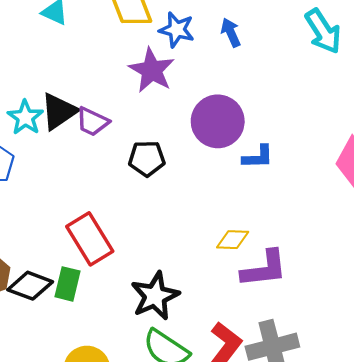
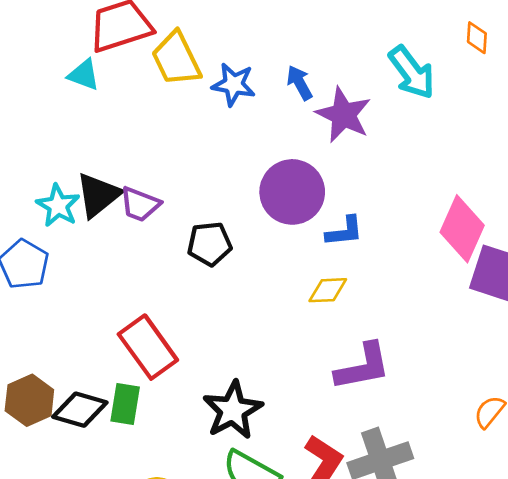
purple star: (152, 70) -> (343, 115), moved
yellow diamond: (233, 240) -> (328, 290), moved

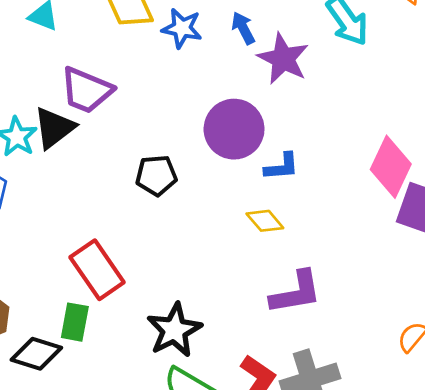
purple trapezoid: (140, 204) -> (86, 90), moved, size x1.4
yellow diamond: (328, 290) -> (265, 221), turned 51
black diamond: (80, 410) -> (36, 354), moved

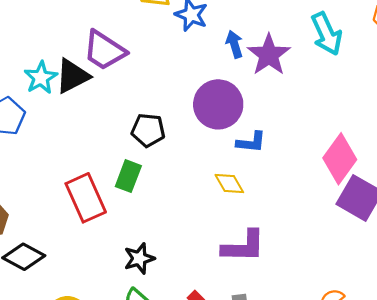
blue arrow: (243, 28) -> (234, 44), moved
green rectangle: (75, 322) -> (128, 176), moved
black star: (174, 330) -> (139, 258), size x0.7

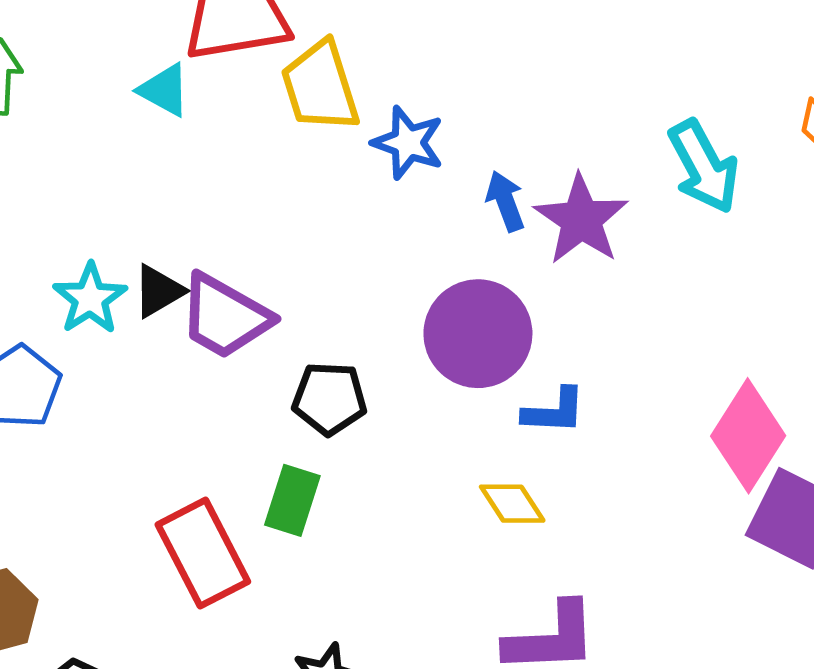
purple trapezoid: (104, 50) -> (225, 317), moved
black triangle: (72, 76) -> (159, 291), size x0.7

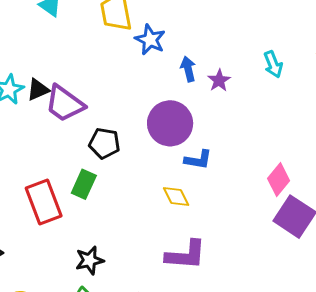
cyan arrow: (704, 167) -> (273, 64), size x0.7
purple star: (581, 219) -> (219, 80), size x0.6
pink diamond: (748, 436) -> (279, 180), size x0.7

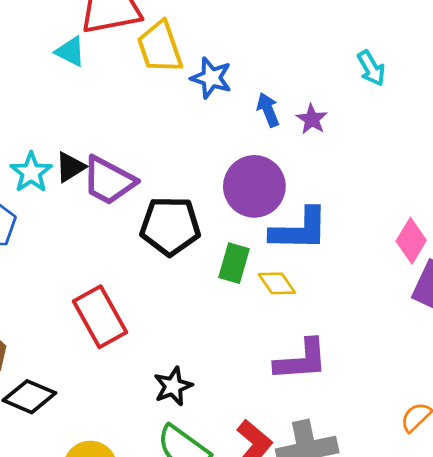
cyan arrow: (273, 64) -> (371, 68), moved
black pentagon: (104, 143) -> (170, 226), size x1.4
blue L-shape: (198, 160) -> (299, 230), size x1.6
green rectangle: (84, 184) -> (234, 263), moved

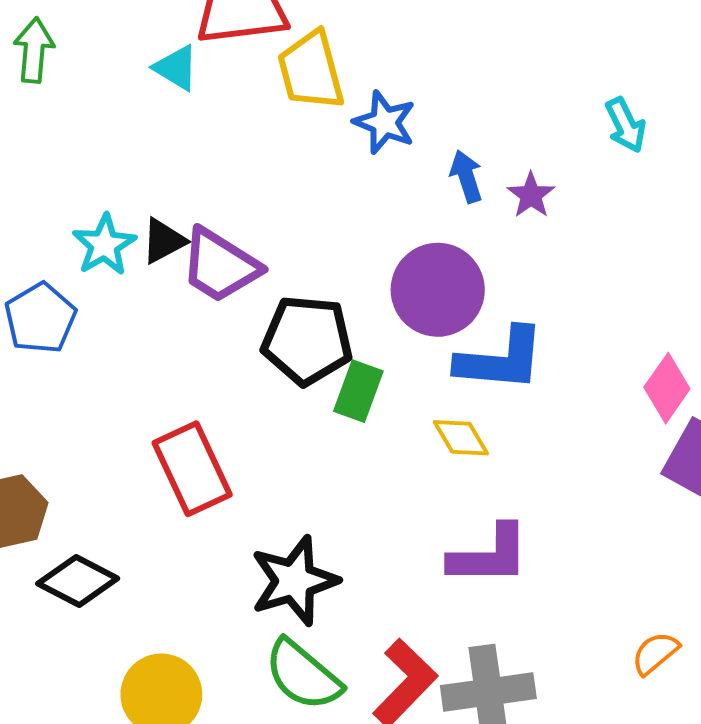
green rectangle: (234, 263) -> (358, 391), moved
black star: (173, 386) -> (294, 581), size x1.5

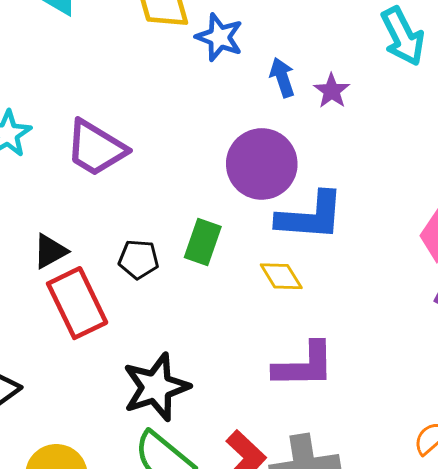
cyan arrow: (626, 125) -> (403, 36), size x1.4
black triangle: (164, 241) -> (50, 251), moved
black pentagon: (307, 340) -> (139, 259), moved, size x0.6

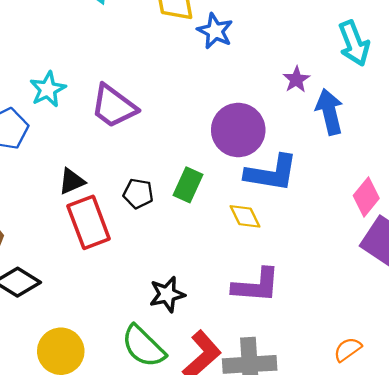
blue arrow: (282, 77) -> (329, 112), moved, size x1.5
black star: (156, 387) -> (167, 294), moved, size x0.7

